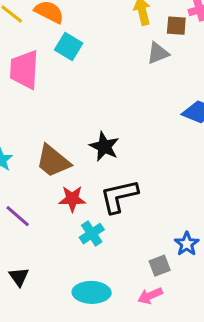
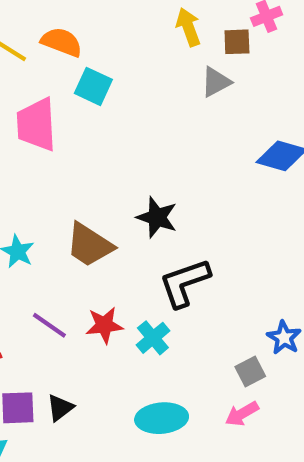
red star: (72, 199) -> (104, 325), moved
black triangle: (19, 277) -> (60, 408), turned 35

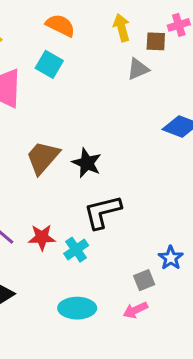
orange semicircle: (62, 42) -> (60, 25), moved
brown trapezoid: (89, 245) -> (43, 158), moved, turned 93

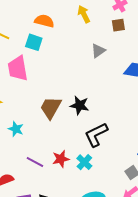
brown square: (156, 41) -> (118, 25), moved
cyan square: (49, 64) -> (34, 42), moved
gray triangle: (138, 69) -> (98, 51), moved

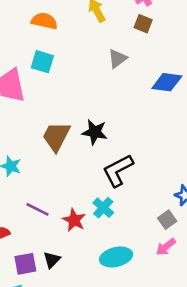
brown square: (118, 25) -> (143, 24), turned 32
cyan square: (34, 42) -> (42, 62), moved
red star: (61, 159) -> (74, 220), moved, turned -30

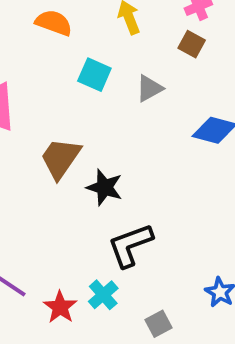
cyan square: (42, 62) -> (94, 75), moved
brown trapezoid: (56, 136) -> (61, 158), moved
gray square: (167, 220) -> (158, 324), moved

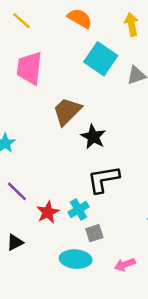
cyan square: (94, 75) -> (101, 59), size x1.4
gray square: (158, 324) -> (94, 233), moved

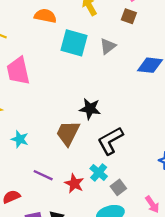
brown trapezoid: (67, 111) -> (68, 133), moved
pink arrow: (125, 265) -> (152, 204), turned -84

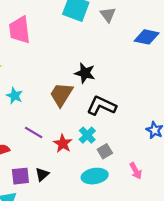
gray triangle: (108, 46) -> (108, 15), turned -35
black L-shape: (110, 141) -> (101, 106), turned 48

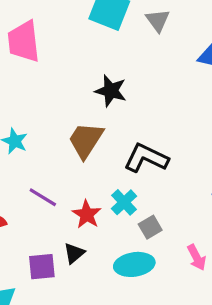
black star: (85, 73) -> (111, 91), moved
black triangle: (42, 174) -> (74, 253), moved
purple square: (20, 176) -> (42, 267), moved

